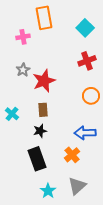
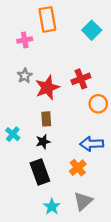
red cross: (87, 61) -> (81, 79), moved
cyan cross: (12, 114) -> (13, 134), moved

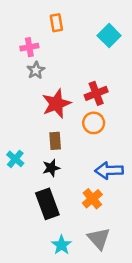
orange rectangle: (47, 19) -> (56, 23), size x0.6
gray star: (25, 76) -> (36, 70), moved
orange circle: (98, 104) -> (94, 123), moved
gray triangle: (83, 201) -> (99, 239), turned -30

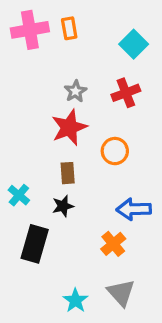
pink cross: (29, 47) -> (30, 30), moved, size x1.6
gray star: (36, 70) -> (75, 91), moved
red cross: (96, 93) -> (126, 93), moved
black rectangle: (47, 204) -> (35, 244), moved, turned 36

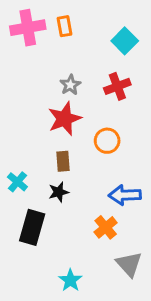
gray triangle: (121, 293) -> (129, 264), moved

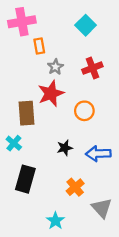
orange rectangle: (64, 26) -> (39, 46), moved
cyan square: (125, 41) -> (86, 25), moved
brown rectangle: (63, 161) -> (27, 113), moved, size x1.5
black star: (59, 192) -> (65, 148), moved
orange cross: (106, 227) -> (75, 187), moved

